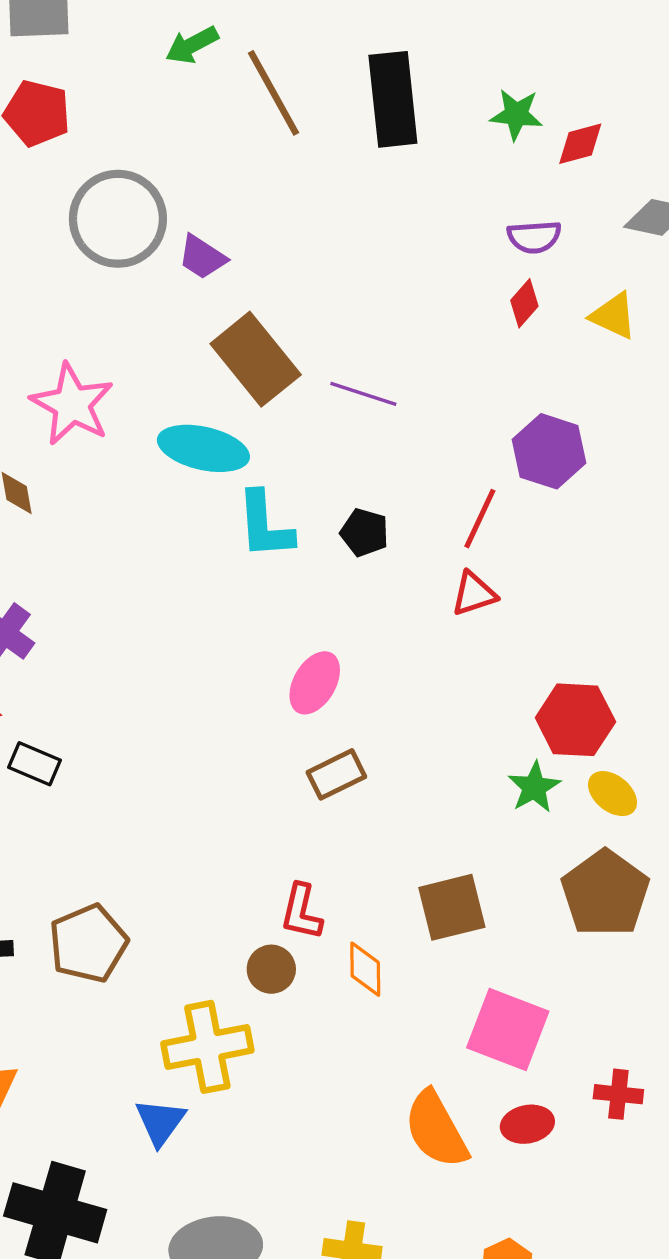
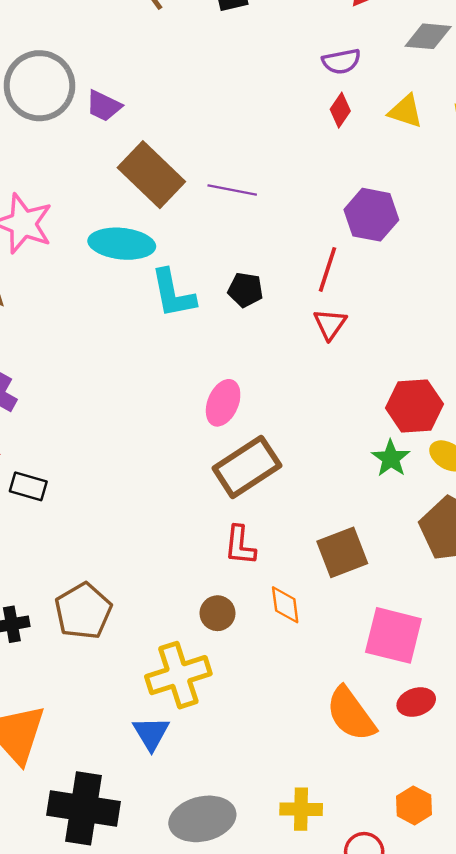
red triangle: (474, 594) -> (330, 324), turned -30
brown rectangle: (336, 774) -> (247, 467), size x1.6
red L-shape: (301, 912) -> (240, 545), moved

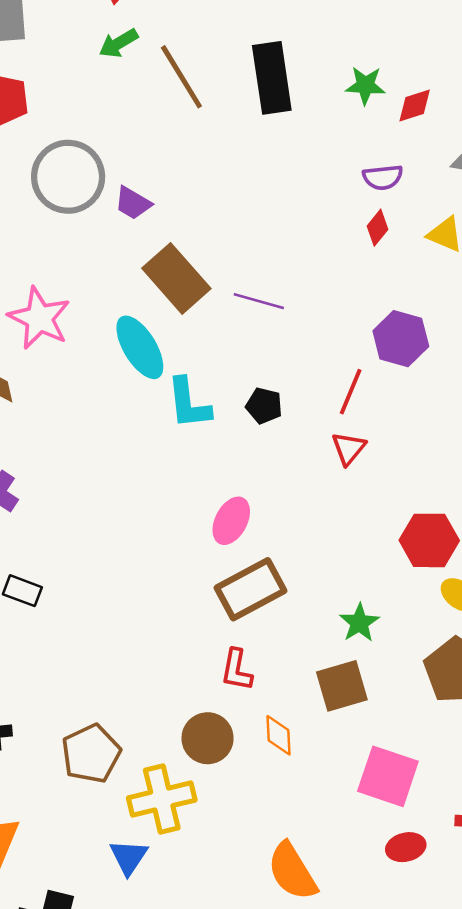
cyan ellipse: (122, 244) -> (140, 347), turned 48
green star: (391, 458) -> (359, 623), moved
brown pentagon: (83, 611) -> (91, 754), moved
brown circle: (217, 613) -> (208, 738), size x1.4
orange semicircle: (351, 714) -> (292, 871), moved

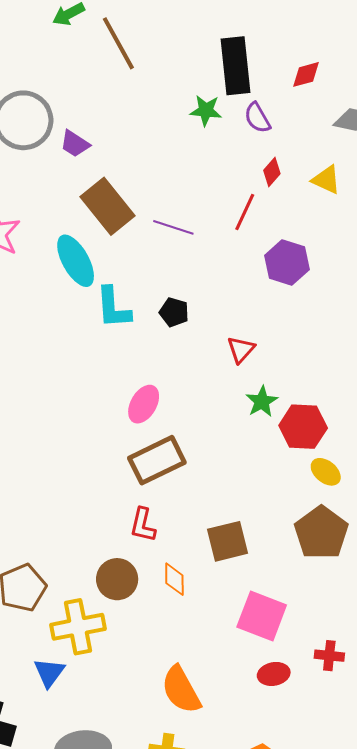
black rectangle: (272, 78) -> (236, 66), moved
green star: (365, 85) -> (206, 111), moved
purple semicircle: (383, 177) -> (257, 118), moved, turned 64
red line: (351, 392) -> (245, 212), moved
green star: (359, 623) -> (262, 401), moved

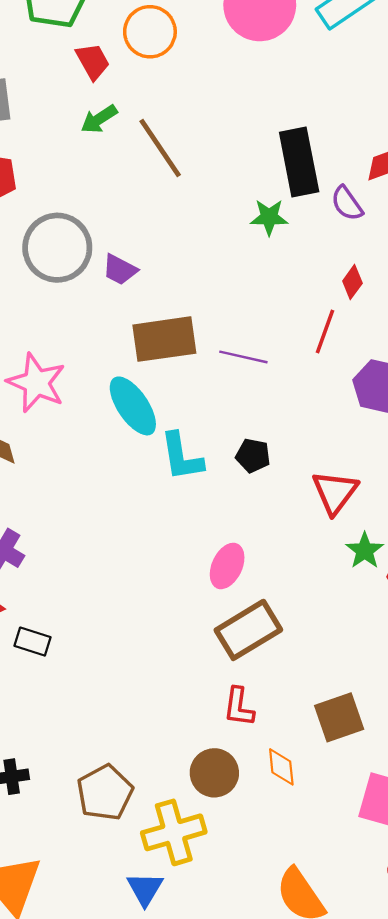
purple semicircle: (257, 118) -> (347, 203), moved
brown rectangle: (107, 206) -> (164, 339), turned -54
red triangle: (241, 350) -> (335, 492), size x1.4

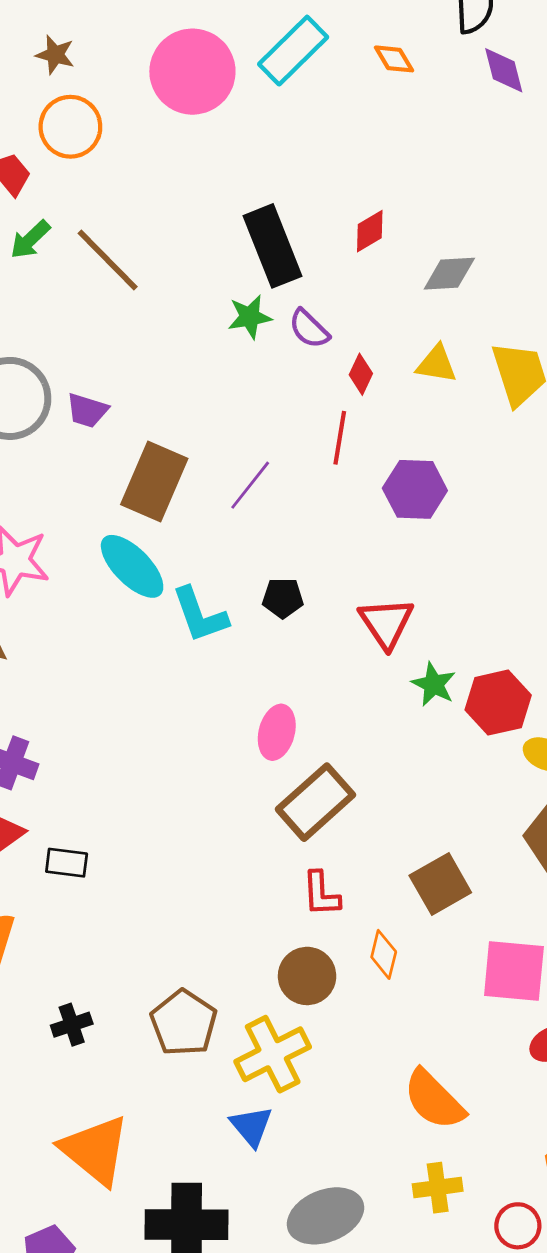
purple semicircle: (347, 203) -> (309, 329), moved
brown rectangle: (164, 339) -> (154, 482), turned -48
purple line: (243, 357) -> (250, 485), turned -54
orange diamond: (281, 767) -> (384, 954), turned 30

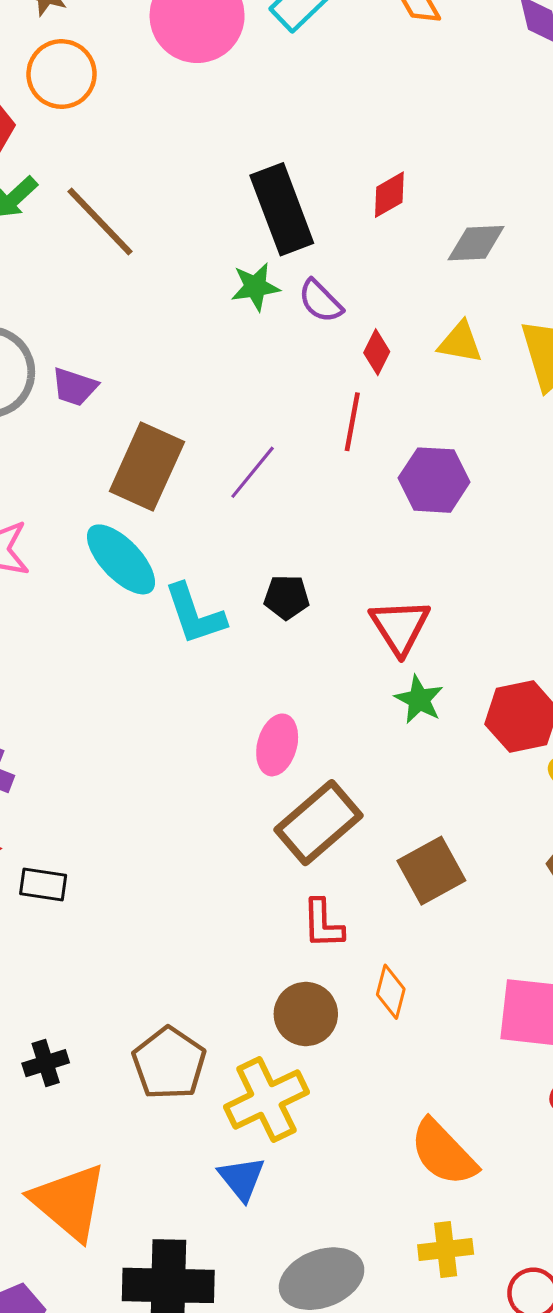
green star: (434, 684) -> (419, 700), moved
brown square: (440, 884) -> (431, 871), moved

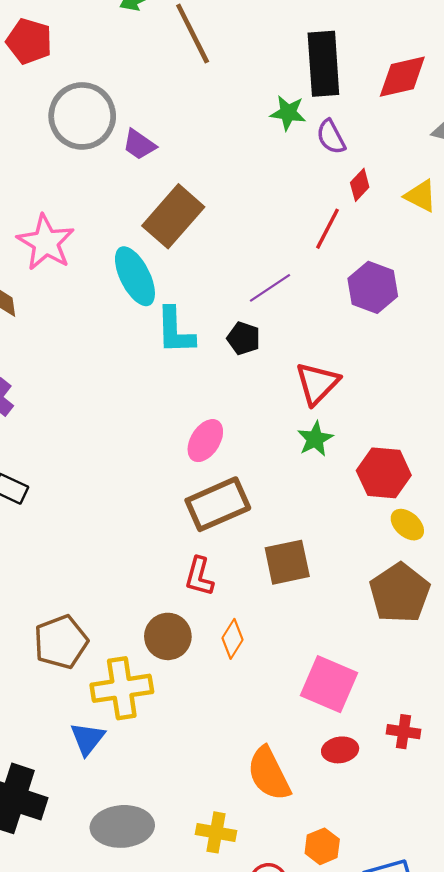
red diamond: (389, 195) -> (402, 77), size x1.5
purple line: (253, 472) -> (270, 288), moved
orange semicircle: (443, 1153) -> (269, 774), moved

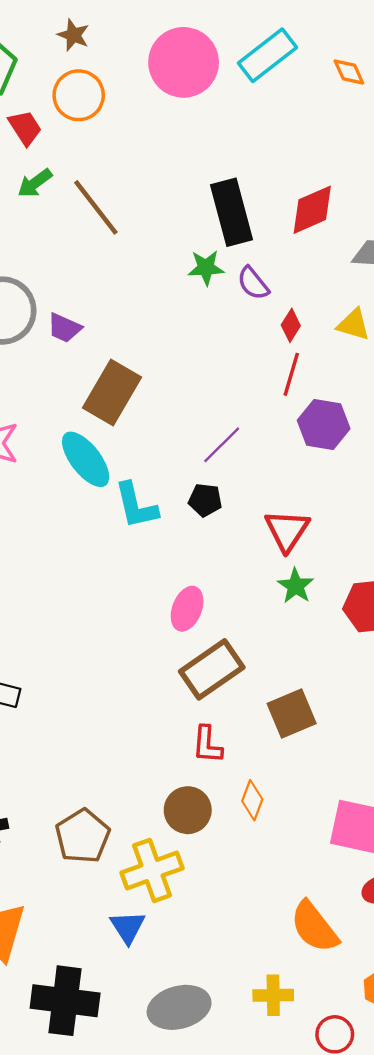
red line: (327, 229) -> (291, 374), moved

